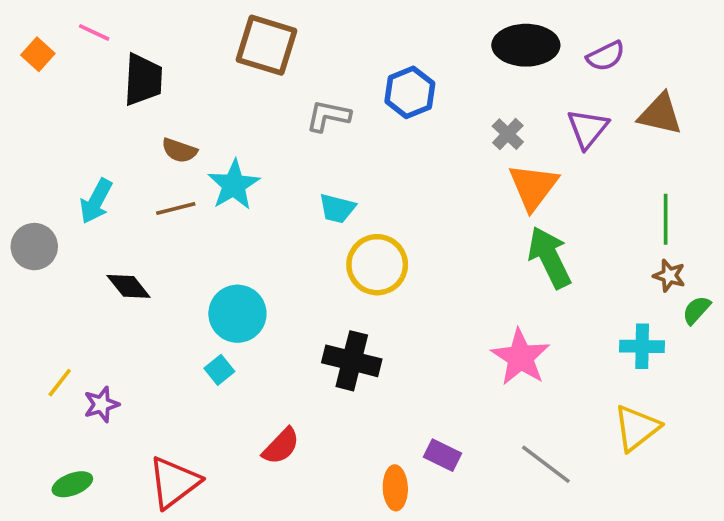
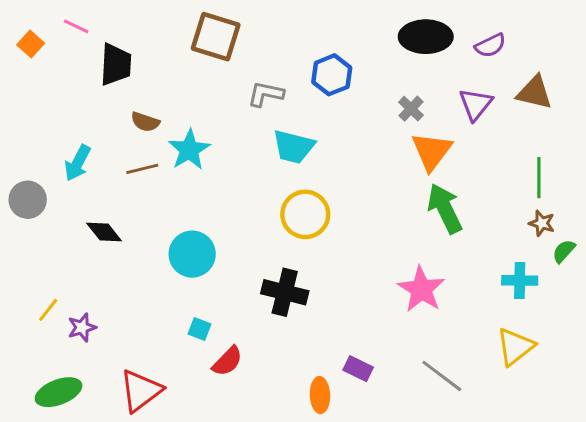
cyan trapezoid: (337, 208) -> (294, 147), moved, size x1.4
cyan square: (219, 370) -> (200, 329), moved, turned -30
green ellipse: (72, 484) -> (59, 392), size x1.4

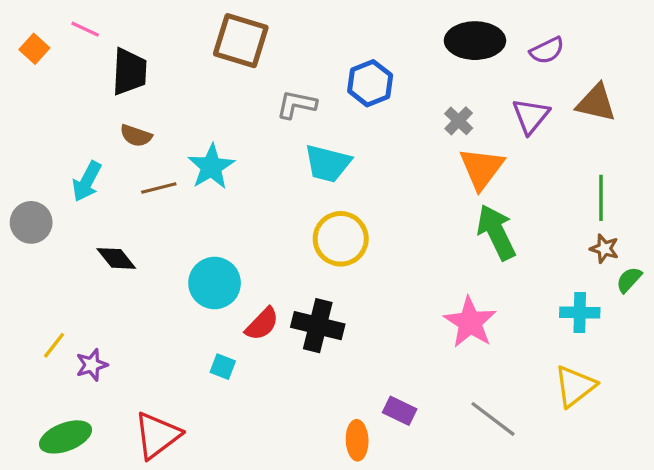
brown semicircle: (145, 122) -> (136, 136), moved
red semicircle: (227, 361) -> (262, 324), moved

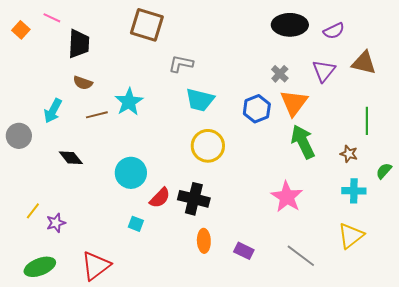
blue hexagon: (370, 83) -> (257, 109), moved
brown star: (604, 249) -> (349, 154), moved
orange ellipse: (357, 440) -> (204, 241), moved

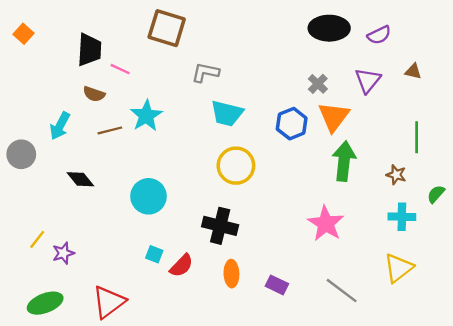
pink line: (52, 18) -> (120, 69), moved
brown triangle: (364, 63) -> (413, 71), size x0.6
green arrow: (303, 142) -> (344, 161), turned 32
red semicircle: (160, 198) -> (181, 266), moved

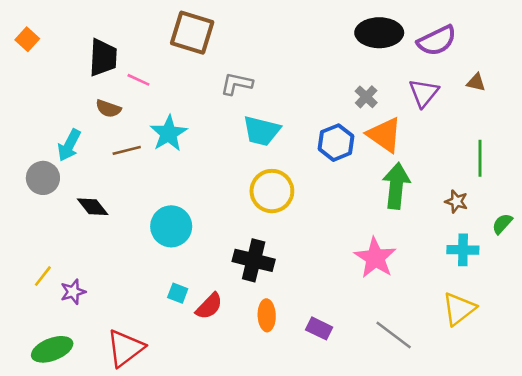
purple semicircle: (379, 35) -> (437, 41), size x1.4
orange triangle: (334, 117) -> (384, 135), turned -32
gray circle: (21, 154) -> (43, 178), moved

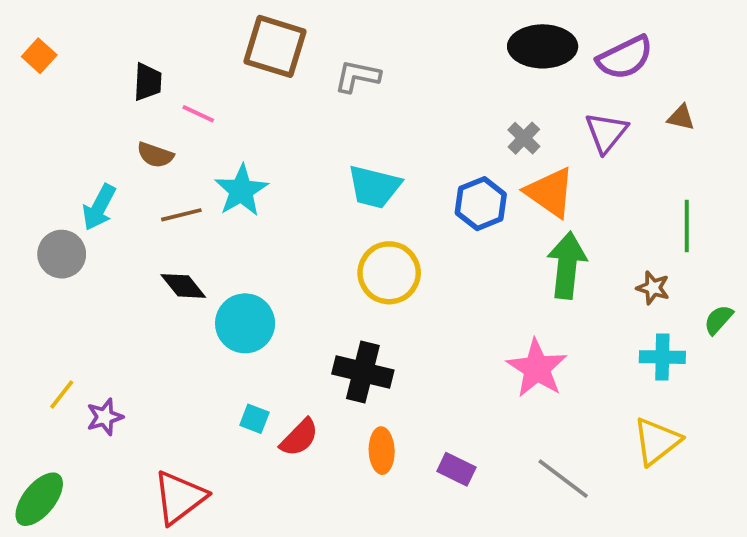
black trapezoid: (103, 58) -> (148, 82), size x0.7
gray L-shape: (237, 84) -> (357, 76), moved
black diamond: (93, 207) -> (183, 286), moved
green ellipse: (52, 349) -> (39, 499), moved, turned -30

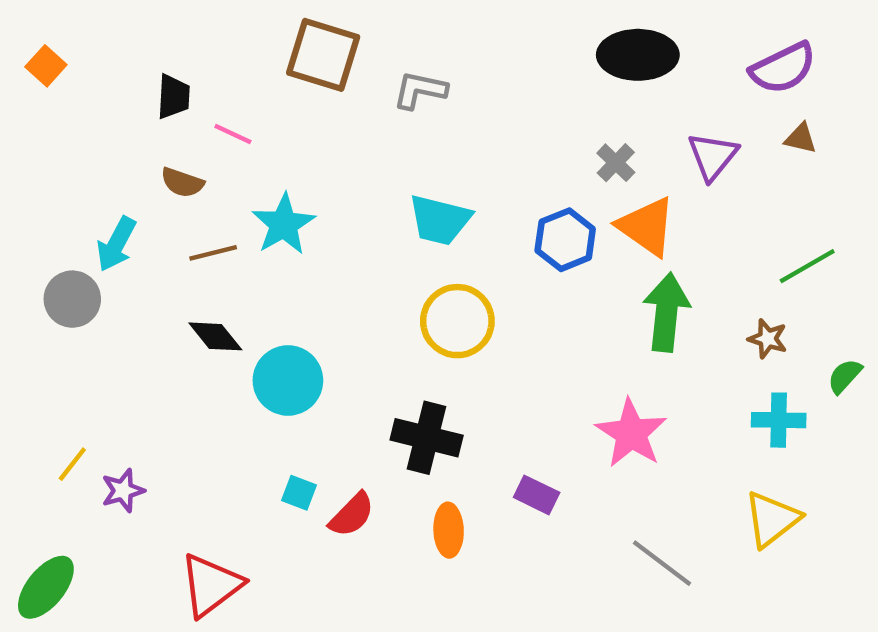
purple semicircle: (625, 58) -> (783, 68), moved
green line: (687, 226) -> (807, 266), turned 60
purple rectangle: (456, 469) -> (537, 495), moved

